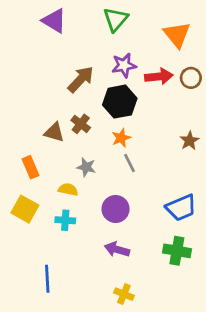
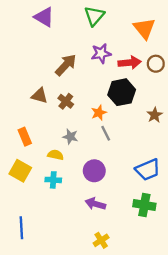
black hexagon: (120, 102) -> (122, 92), moved
brown triangle: (54, 132) -> (40, 96), moved
blue line: (47, 279) -> (21, 228), moved
yellow cross: (124, 294) -> (101, 240), turned 35

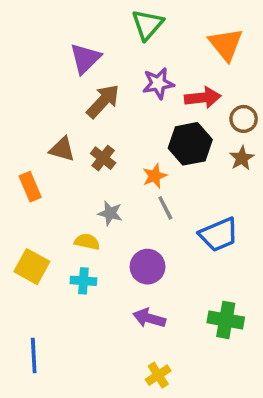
purple triangle: (44, 17) -> (85, 58), moved, turned 45
brown circle: (156, 64) -> (244, 119), moved
brown star: (155, 115) -> (242, 158), moved
orange rectangle: (25, 137) -> (30, 187), moved
blue trapezoid: (148, 170) -> (219, 235), moved

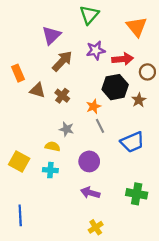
brown star: (242, 158) -> (139, 100), moved
orange rectangle: (30, 187) -> (18, 73), moved

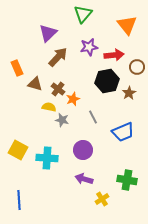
orange star: (94, 106) -> (73, 99), moved
yellow semicircle: (53, 146) -> (49, 107), moved
cyan cross: (50, 170) -> (47, 158), size x1.5
yellow cross: (96, 227) -> (102, 199), moved

